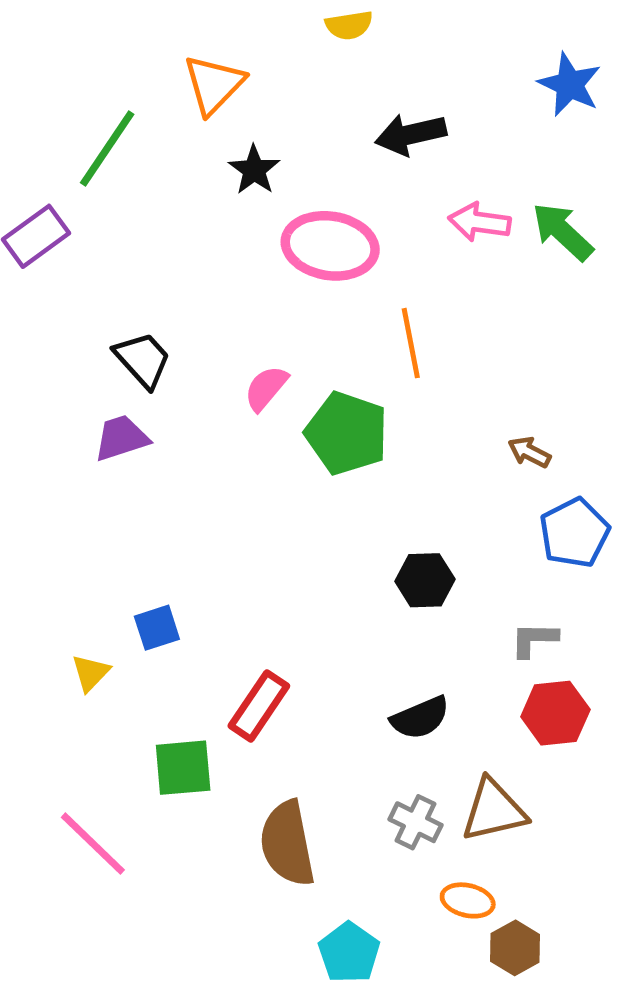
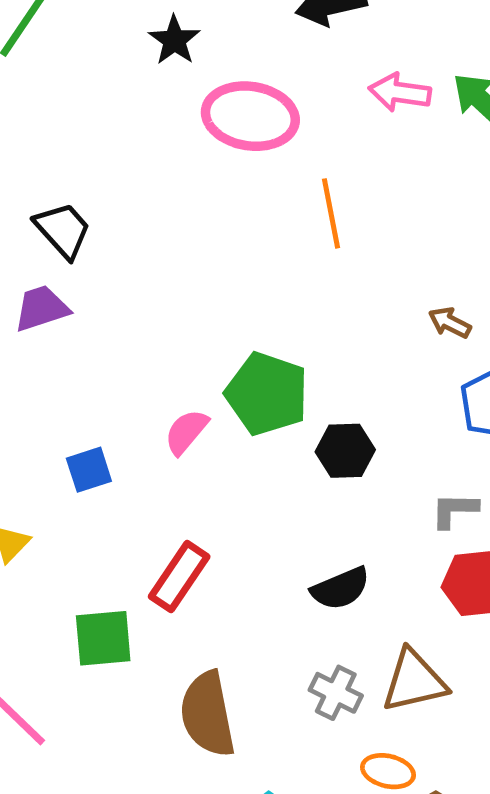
pink semicircle: (266, 388) -> (186, 432), moved
green pentagon: (347, 433) -> (267, 394), moved
blue square: (157, 628) -> (89, 470), moved

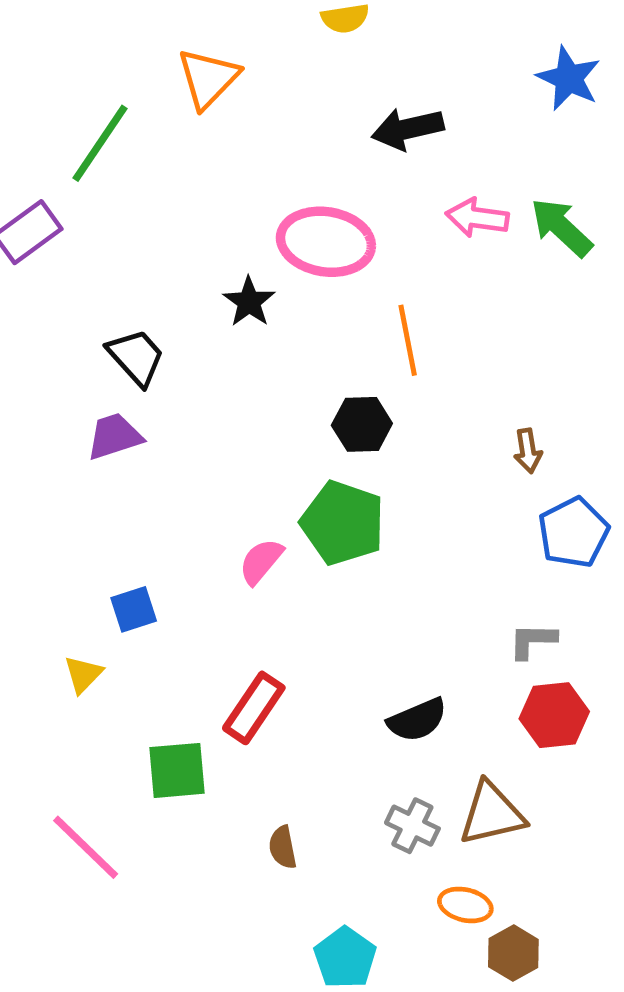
black star: (174, 40) -> (249, 302), moved
brown arrow: (450, 323) -> (528, 451), turned -126
black hexagon: (345, 451) -> (362, 424), moved
blue square: (89, 470) -> (134, 609), moved
brown semicircle: (208, 714) -> (283, 847), size x0.5

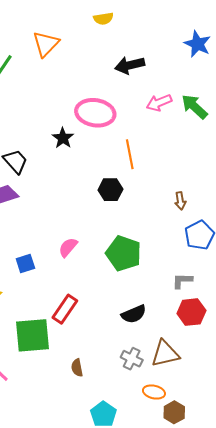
pink arrow: (477, 218) -> (159, 103), turned -30
green pentagon: (343, 523) -> (124, 253), moved
blue square: (134, 609) -> (25, 264), moved
green square: (177, 770) -> (33, 335), size x1.4

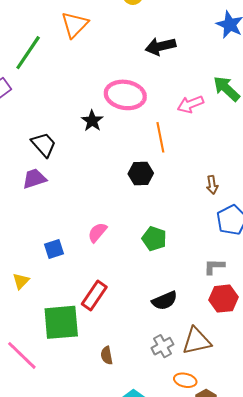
pink arrow: (159, 103) -> (190, 104), moved
green pentagon: (124, 253) -> (154, 239), size x0.7
gray cross: (132, 359) -> (162, 346), turned 35

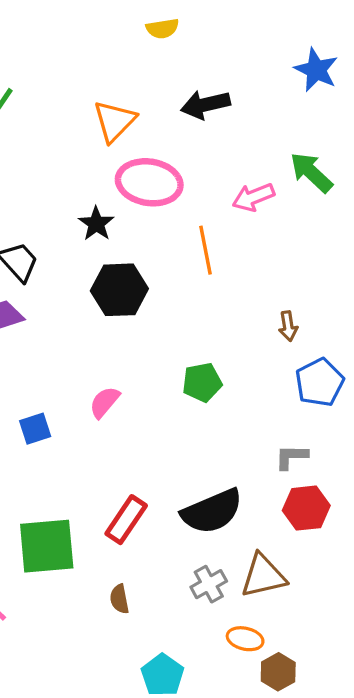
orange triangle: (75, 25) -> (114, 121), moved
black hexagon: (141, 173) -> (119, 290), moved, size x1.4
green pentagon: (154, 239) -> (202, 382), moved, turned -30
red rectangle: (94, 295) -> (126, 520), moved
black semicircle: (165, 301) -> (212, 511), size x1.5

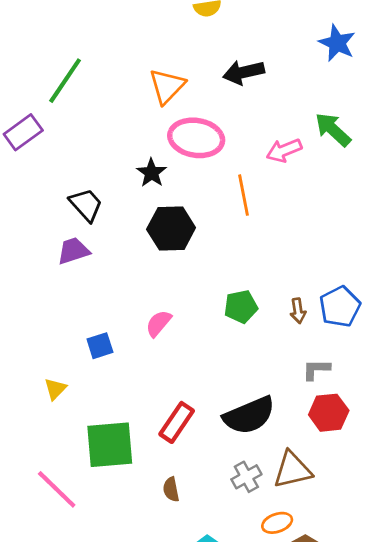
brown arrow: (288, 326) -> (298, 311), moved
orange ellipse: (245, 639) -> (277, 523), turned -32

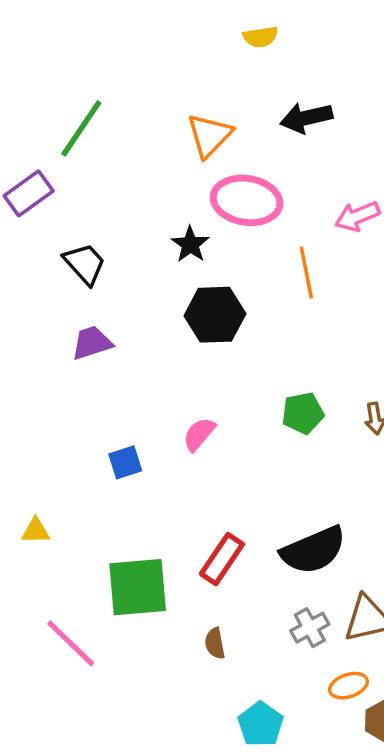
black trapezoid: (86, 205) -> (85, 264), moved
yellow triangle: (55, 389) -> (36, 531), moved, turned 45

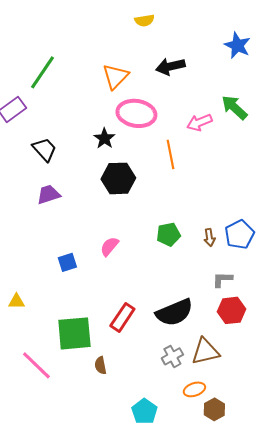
brown semicircle: (215, 643) -> (100, 365), moved

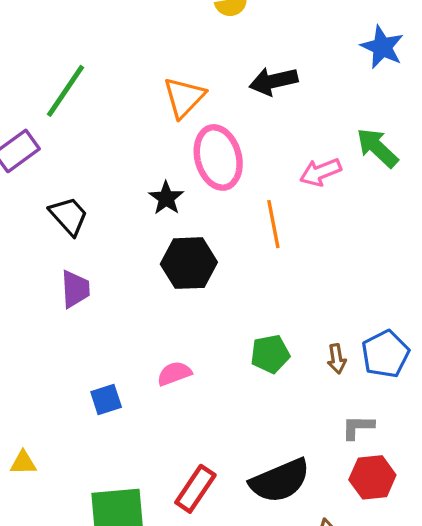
pink ellipse: (136, 113) -> (218, 157), turned 66
purple trapezoid: (48, 194) -> (75, 289), turned 105
pink semicircle: (109, 246) -> (174, 373), turned 30

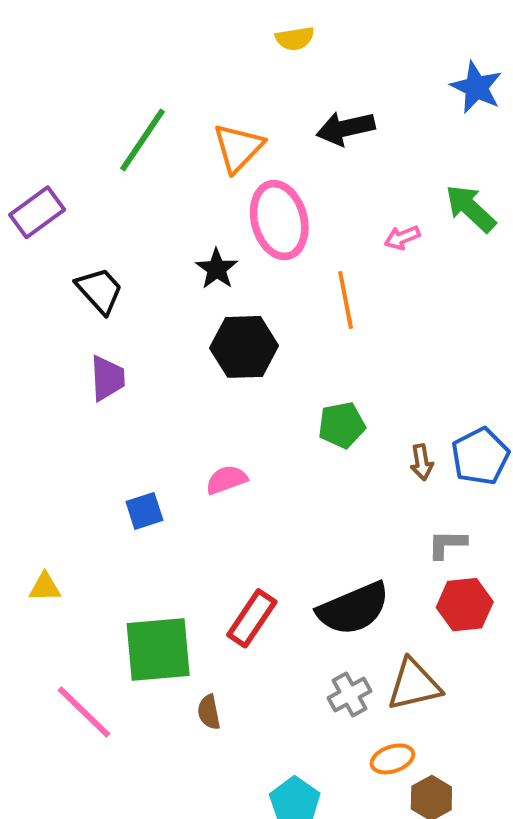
green line: (66, 91) -> (143, 140), moved
pink arrow: (320, 172) -> (402, 238), size x0.7
green pentagon: (270, 354) -> (342, 425), moved

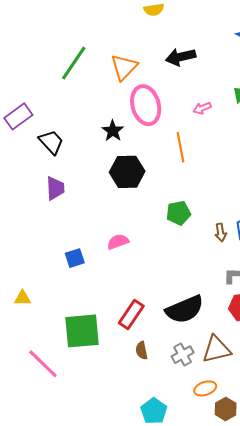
purple rectangle: (37, 212) -> (18, 116), moved
pink arrow: (402, 238) -> (202, 108), moved
brown semicircle: (209, 712) -> (142, 350), moved

